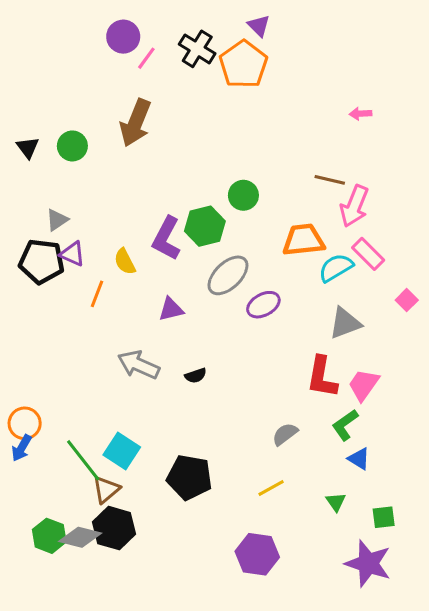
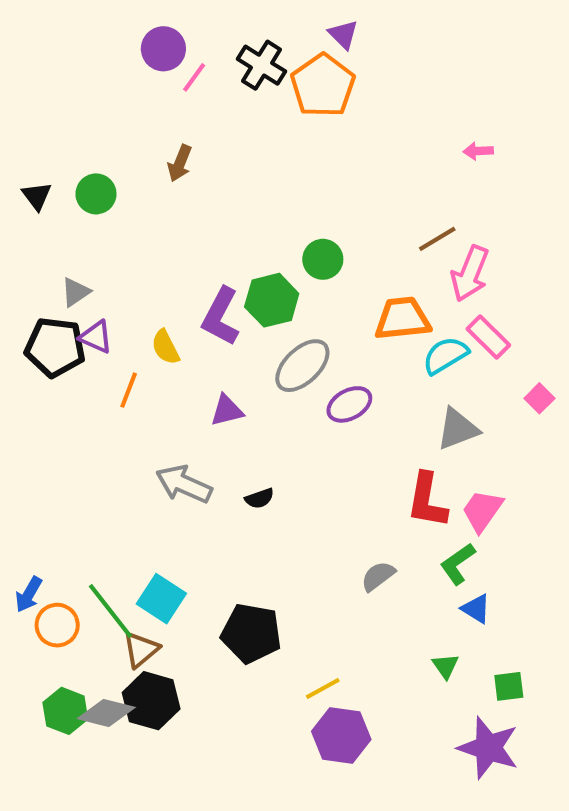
brown arrow: (136, 123) -> (180, 163), size x0.6
brown line: (330, 180) -> (437, 239), turned -44
orange circle: (25, 423) -> (57, 625), moved
yellow line: (271, 488) -> (323, 688), moved

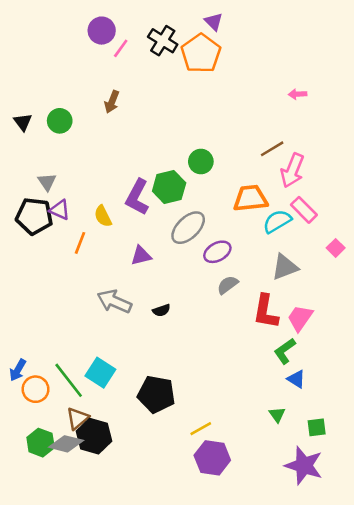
gray triangle: (76, 292) -> (47, 182), turned -30
gray semicircle: (378, 576) -> (228, 285), moved
brown triangle: (141, 650) -> (77, 418), moved

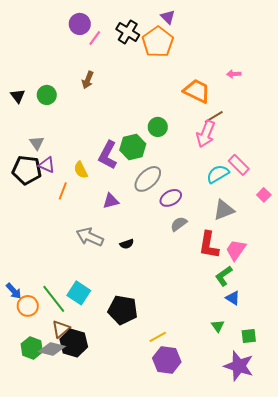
pink arrow: (292, 170) -> (206, 134), moved
orange trapezoid: (250, 198) -> (197, 91), moved, turned 32
blue arrow: (18, 370) -> (14, 291), turned -72

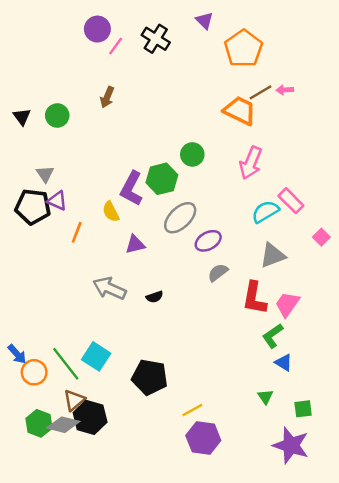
orange pentagon: (158, 42) -> (243, 49), moved
brown line: (214, 117) -> (260, 92), moved
yellow semicircle: (81, 170) -> (111, 212), moved

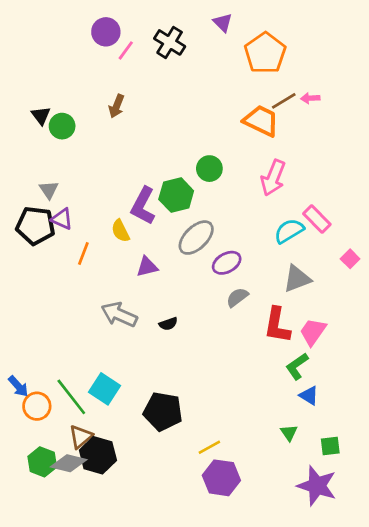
black triangle: (22, 117) -> (41, 115), moved

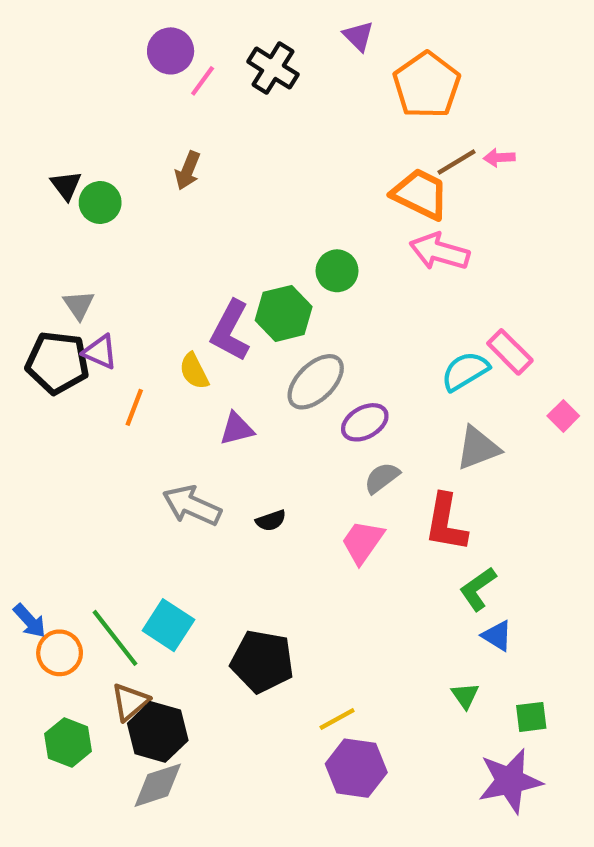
pink arrow: (273, 178) -> (439, 252), moved, turned 84
pink trapezoid: (313, 332) -> (363, 542), moved
gray diamond: (69, 463) -> (158, 785), moved, turned -32
purple star: (317, 486) -> (510, 781), turned -30

